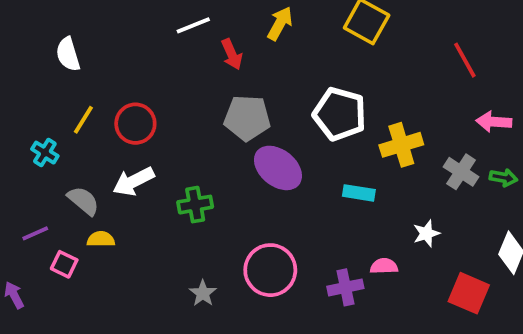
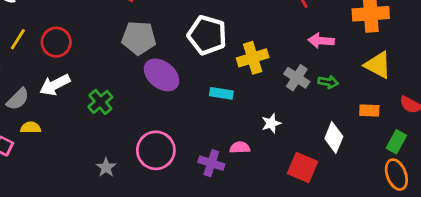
gray semicircle: (83, 201) -> (18, 99), turned 95
green cross: (195, 205) -> (100, 102), turned -30
purple cross: (345, 287) -> (211, 163), turned 30

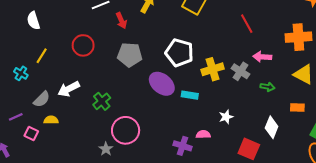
red circle: (56, 42) -> (83, 45), moved
purple ellipse: (162, 75) -> (162, 84), moved
gray cross: (297, 78) -> (240, 71), moved
pink circle: (156, 150) -> (126, 130), moved

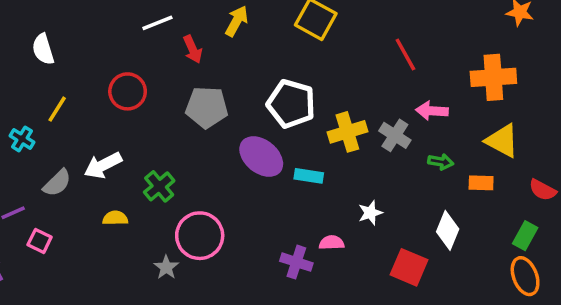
orange rectangle: (297, 108) -> (481, 183), moved
yellow semicircle: (51, 120) -> (115, 218), moved

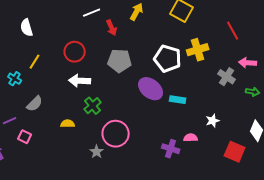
yellow cross: (347, 132) -> (198, 50), moved
white arrow: (103, 165) -> (80, 81), moved, turned 30

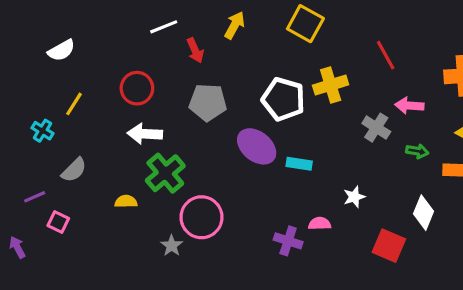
white semicircle: (27, 28) -> (61, 50), turned -102
green cross: (93, 106) -> (165, 173), size x1.4

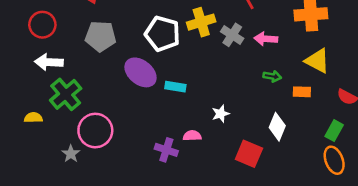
gray cross: (376, 128) -> (232, 35), moved

